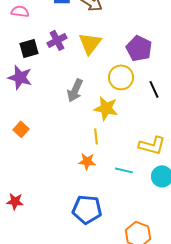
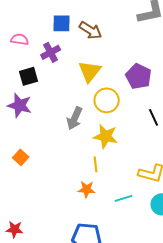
purple cross: (57, 40) -> (51, 52), moved
yellow circle: (121, 77) -> (107, 100), moved
cyan line: (124, 170) -> (124, 198), turned -30

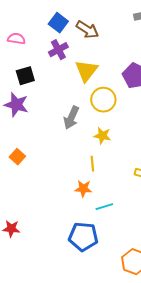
blue square: (62, 23) -> (58, 23), turned 36
purple cross: (51, 52) -> (58, 50), moved
yellow star: (106, 136) -> (102, 136), size x0.7
cyan line: (124, 198) -> (104, 207), moved

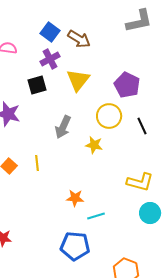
black square: (25, 76) -> (37, 85), moved
yellow circle: (103, 100) -> (109, 116), moved
yellow line: (92, 164) -> (37, 163), moved

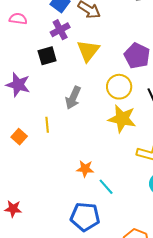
yellow star: (94, 145) -> (122, 119), moved, size x1.6
yellow line: (37, 163) -> (47, 125), moved
cyan line: (96, 216) -> (106, 187), turned 66

